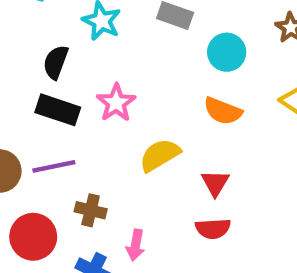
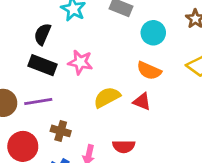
pink star: (116, 103) -> (80, 62), turned -30
red triangle: (215, 183) -> (142, 102), moved, turned -42
red semicircle: (213, 229) -> (124, 146), moved

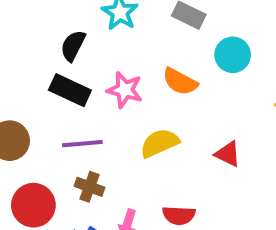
orange semicircle: (149, 71) -> (180, 82), moved
purple line: (38, 102) -> (82, 144), moved
red triangle: (142, 102) -> (228, 154), moved

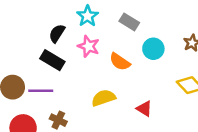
pink star: (125, 90) -> (89, 46), moved
purple line: (82, 144) -> (41, 91), moved

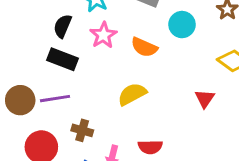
pink star: (89, 46) -> (103, 35), turned 30
red triangle: (144, 109) -> (205, 99), moved, turned 42

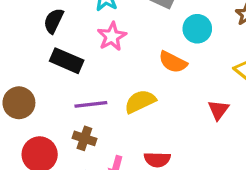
black semicircle: (63, 26) -> (54, 21), moved
orange semicircle: (144, 47) -> (173, 62), moved
purple line: (55, 99) -> (91, 104), moved

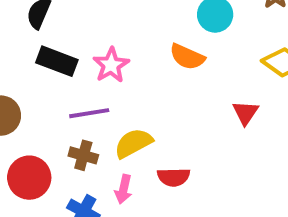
pink star: (112, 36) -> (111, 65), moved
yellow semicircle: (140, 102) -> (133, 143), moved

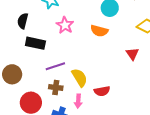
pink star: (111, 65) -> (65, 25), moved
yellow semicircle: (133, 143) -> (79, 78), turned 96

